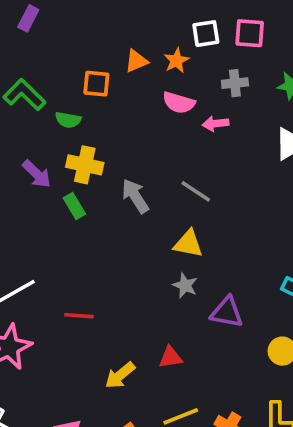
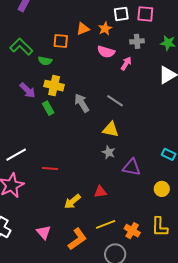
pink arrow: (215, 124) -> (126, 63), turned 128

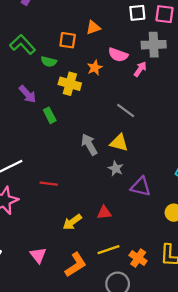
orange star: (105, 29) -> (95, 68), moved
gray cross: (137, 41) -> (154, 45), size x1.5
yellow cross: (54, 86) -> (70, 84), moved
gray arrow: (82, 103) -> (89, 144), moved

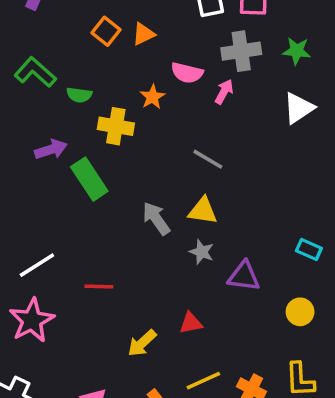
orange square: (68, 40) -> (106, 31), moved, turned 36
purple arrow: (27, 94) -> (51, 149), turned -60
green rectangle: (50, 115) -> (89, 179), size x1.6

